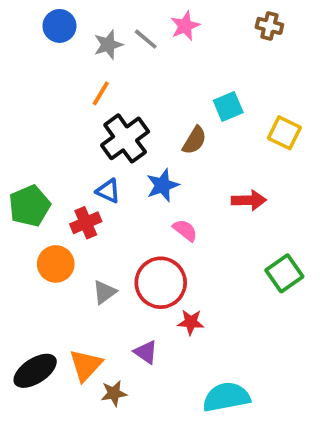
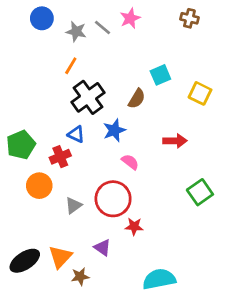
gray star: (108, 45) -> (76, 31), turned 30

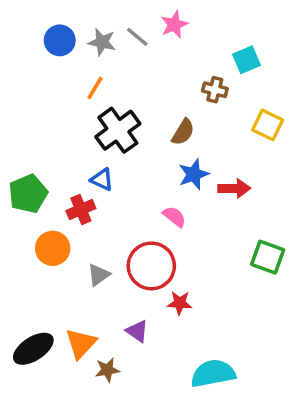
blue circle: (42, 18) -> (60, 40), moved
brown cross: (189, 18) -> (215, 90), moved
cyan square: (160, 75) -> (247, 60), moved
blue star: (114, 130) -> (194, 174), moved
green square: (200, 192) -> (268, 257), turned -35

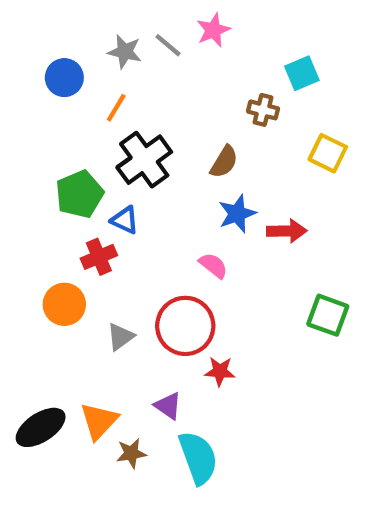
blue circle: (60, 40) -> (64, 78), moved
green pentagon: (28, 194) -> (79, 194), moved
cyan semicircle: (213, 373) -> (198, 458), moved, turned 81

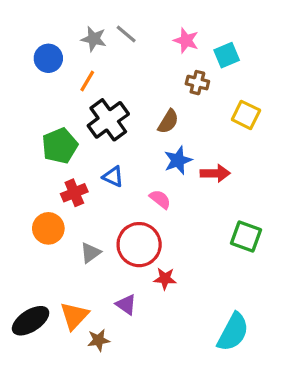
pink star: (213, 30) -> (186, 40), moved, turned -30
blue triangle: (125, 220) -> (113, 177), moved
cyan semicircle: (198, 458) -> (233, 332), moved, turned 48

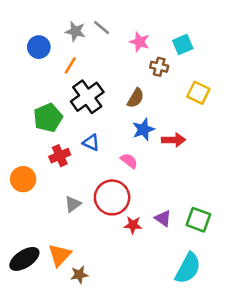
pink star: (186, 40) -> (140, 42), moved
orange circle: (48, 228) -> (23, 179), moved
green square: (246, 236) -> (198, 220), moved
purple triangle: (126, 305) -> (163, 218), moved

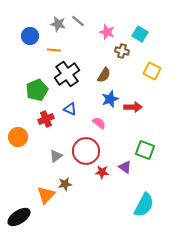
cyan square: (183, 44) -> (140, 34), turned -35
orange line: (70, 65) -> (54, 50), turned 64
green square: (198, 220) -> (145, 150), moved
black ellipse: (24, 259) -> (19, 217), moved
brown star: (79, 275) -> (65, 184), moved

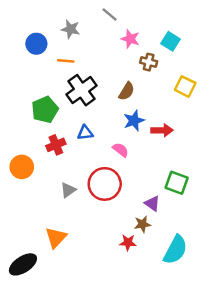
gray line: (78, 21) -> (110, 14), moved
blue triangle: (70, 109) -> (85, 133), turned -32
red star: (102, 172) -> (128, 242), moved
brown star: (65, 184) -> (142, 224), moved

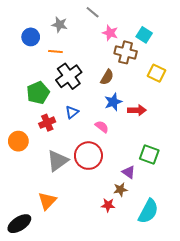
brown cross: (149, 62) -> (126, 52), size x1.5
blue triangle: (85, 133) -> (72, 112), turned -32
gray triangle: (68, 190) -> (58, 161), size x1.6

